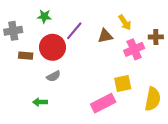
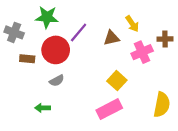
green star: (44, 16) -> (47, 17), size x1.5
gray cross: (13, 31) -> (14, 32), turned 30
yellow square: (123, 83) -> (117, 81), moved, turned -36

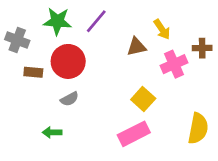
purple line: (79, 32) -> (96, 21), moved

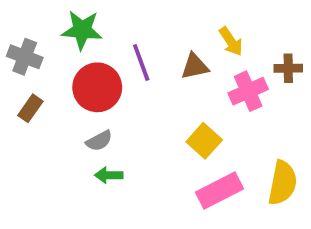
purple line: (96, 21) -> (141, 63), moved, turned -60
brown rectangle: (33, 72) -> (30, 108), moved, turned -60
green arrow: (52, 132) -> (109, 175), moved
pink rectangle: (134, 134) -> (219, 190), moved

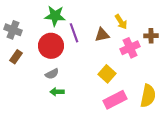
green star: (82, 30) -> (55, 16), moved

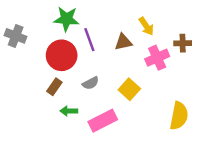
brown rectangle: (16, 57) -> (54, 87), moved
gray semicircle: (52, 74) -> (91, 83), moved
pink rectangle: (115, 100) -> (103, 121), moved

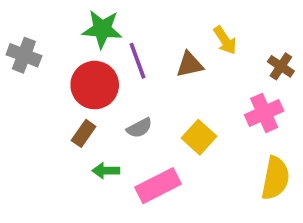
brown cross: (183, 43) -> (281, 66), turned 35
pink cross: (157, 58) -> (264, 113), moved

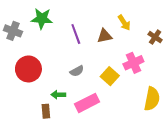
green star: (102, 29) -> (42, 19), moved
red circle: (95, 85) -> (28, 69), moved
pink cross: (264, 113) -> (133, 63), moved
brown rectangle: (84, 133) -> (46, 111), moved, turned -40

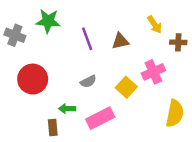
yellow arrow: (124, 23) -> (155, 25), moved
brown cross: (155, 37) -> (178, 42), turned -32

